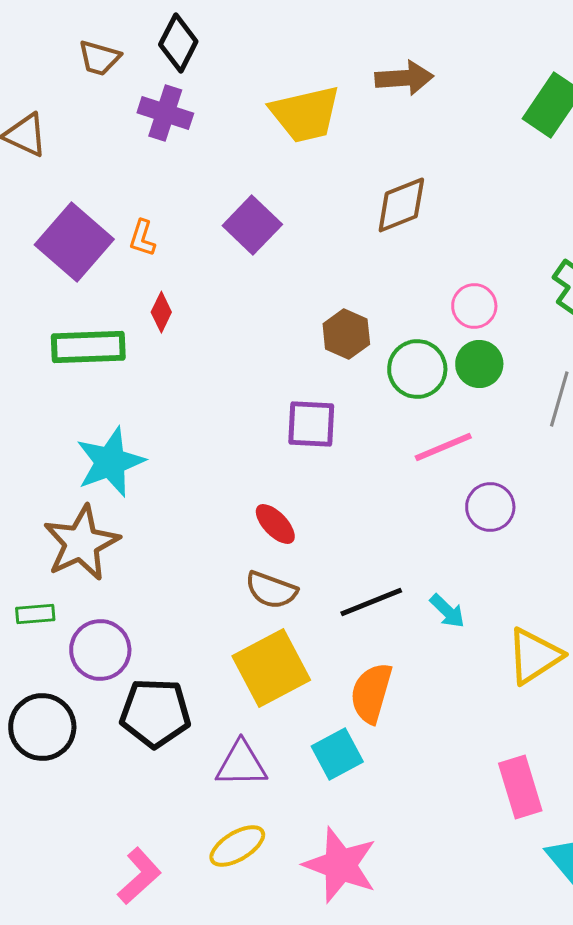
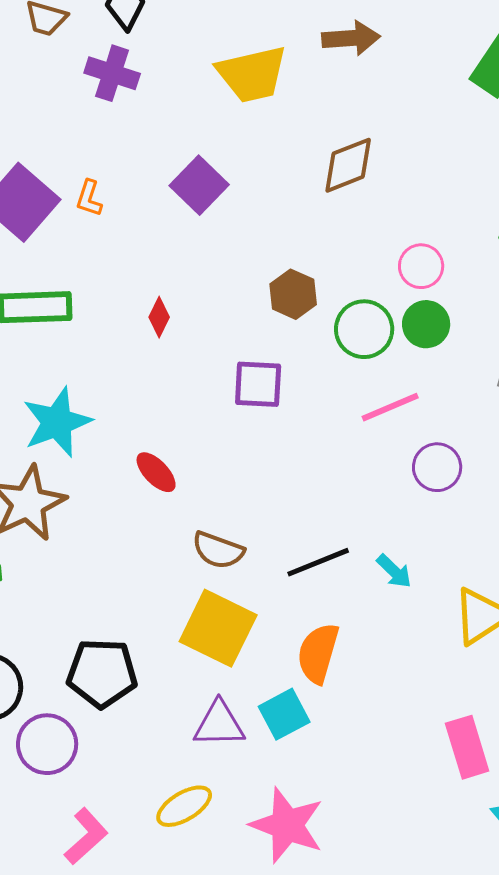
red diamond: (161, 312) -> (159, 317), moved
red ellipse: (275, 524) -> (156, 472), moved
purple circle: (100, 650) -> (47, 744), moved
yellow square: (271, 668) -> (218, 628), turned -36
purple triangle: (241, 764) -> (219, 724), moved

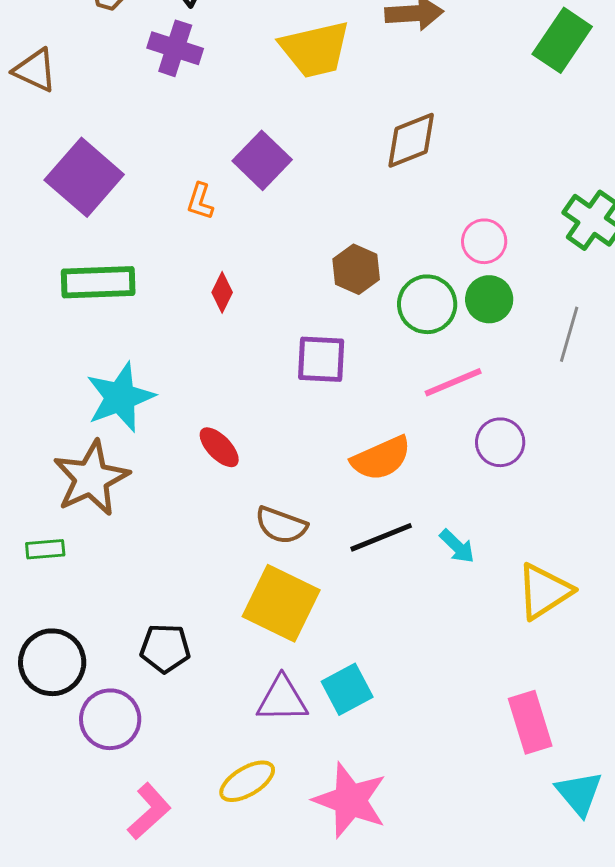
orange L-shape: (89, 198) -> (200, 201), moved
orange semicircle: (318, 653) -> (381, 458), moved, turned -130
black pentagon: (102, 673) -> (165, 648), size x0.7

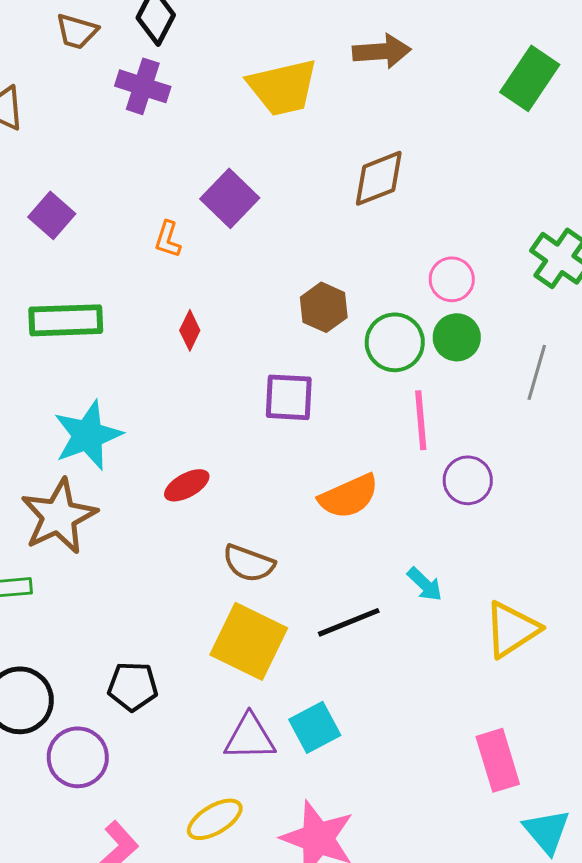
purple square: (84, 177) -> (52, 215), size x0.6
pink line: (453, 382) -> (421, 420), turned -72
red ellipse: (219, 447) -> (187, 485), turned -75
black line: (381, 537) -> (349, 622), moved

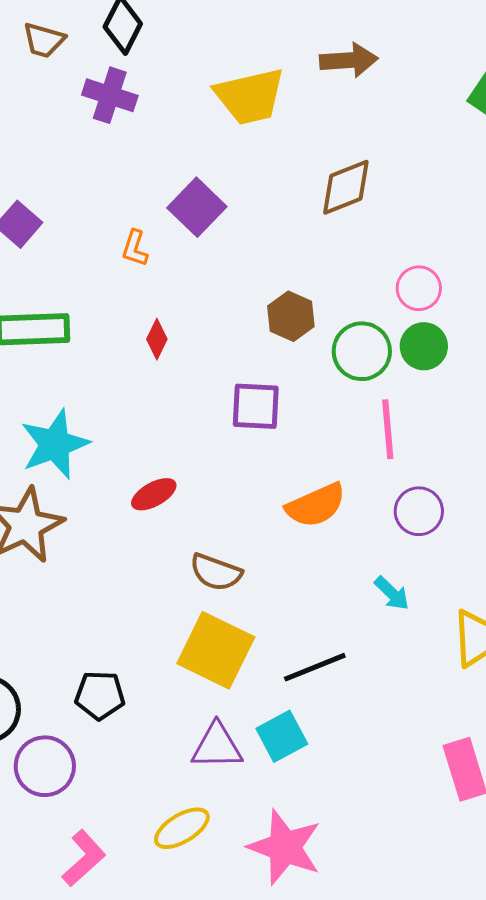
purple circle: (468, 480) -> (419, 511), moved
black line: (349, 622) -> (315, 667), moved

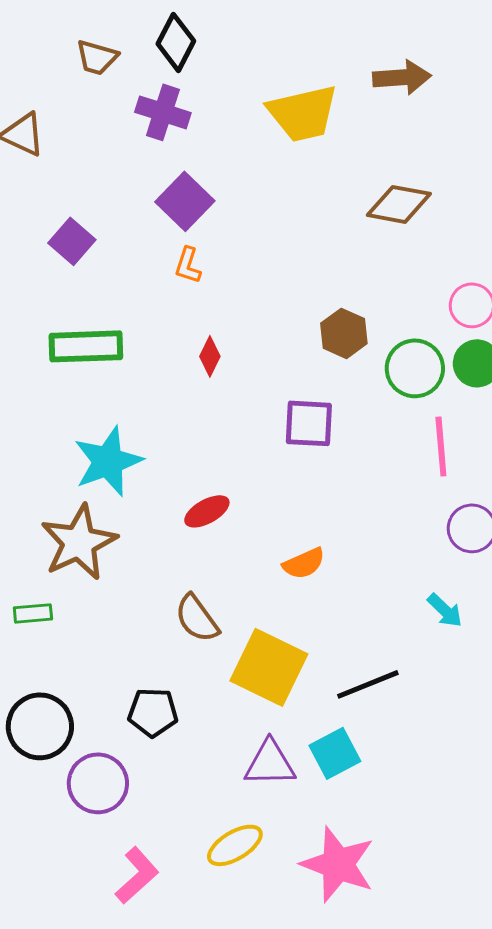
brown diamond: (346, 187) -> (399, 204), turned 32
purple square: (197, 207) -> (185, 201), moved
orange semicircle: (316, 505) -> (304, 563), moved, size x0.7
brown semicircle: (216, 572) -> (197, 618), moved, turned 34

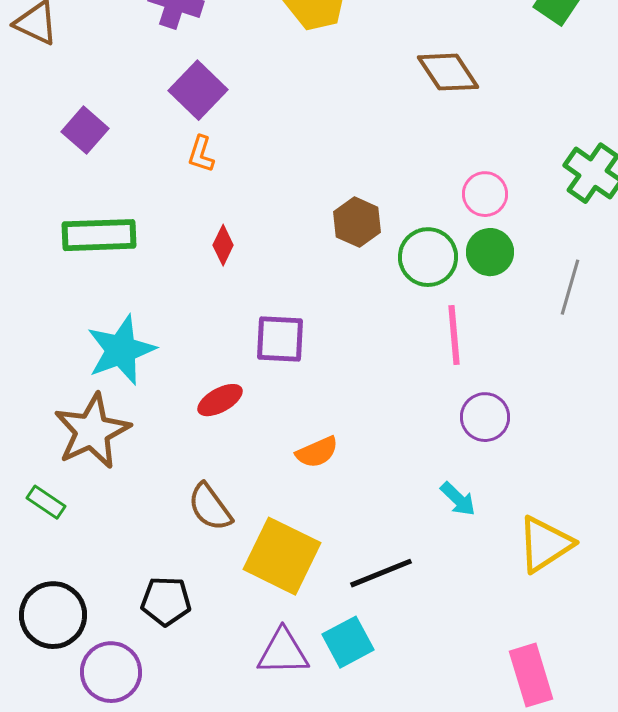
brown diamond: (399, 204) -> (448, 72), moved, turned 46
purple square: (309, 423) -> (280, 339), moved
green rectangle: (33, 613) -> (46, 502), turned 39

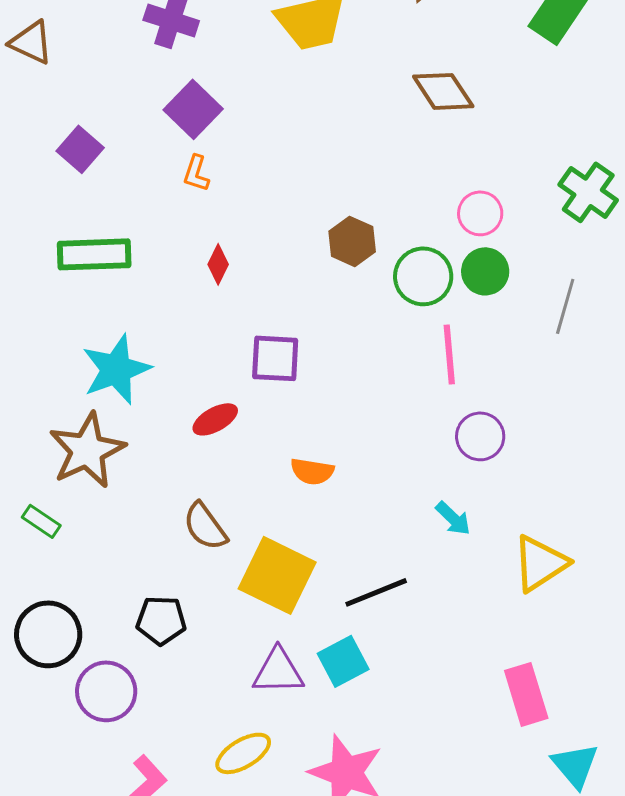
orange semicircle: (317, 452) -> (312, 471), turned 33

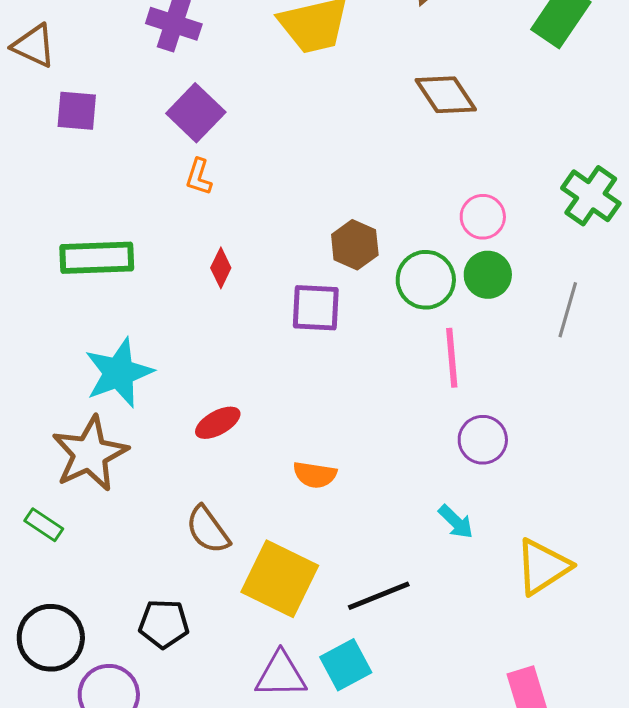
purple square: (80, 149) -> (77, 111), moved, turned -36
purple square: (275, 358) -> (316, 308), moved

